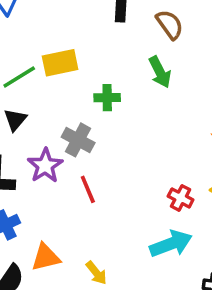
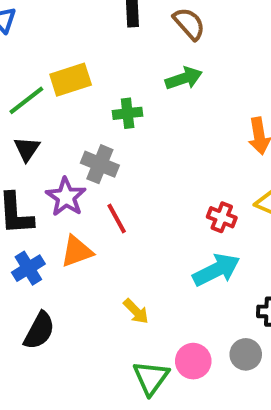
green arrow: (160, 72) -> (184, 78), turned -76
orange triangle: (46, 257) -> (77, 251), moved

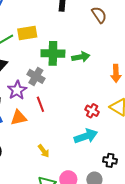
brown semicircle: (189, 24) -> (99, 15), moved
green arrow: (184, 78) -> (81, 57), moved
green cross: (128, 113) -> (53, 53), size x1.6

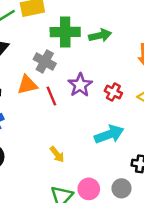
purple star: (17, 90) -> (80, 85), moved
red cross: (92, 111) -> (113, 92), moved
orange triangle: (19, 118) -> (27, 85), moved

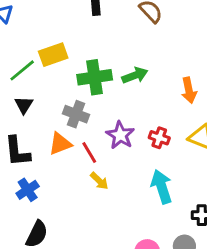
cyan arrow: (109, 134) -> (162, 187), turned -80
yellow arrow: (57, 154) -> (99, 181), moved

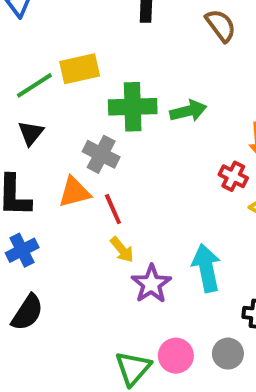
purple star: (120, 135) -> (151, 284), moved
red cross: (159, 138) -> (233, 176), moved

